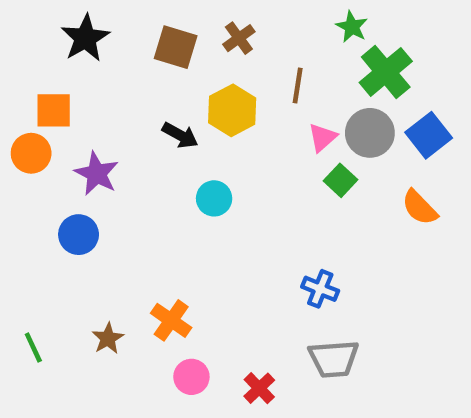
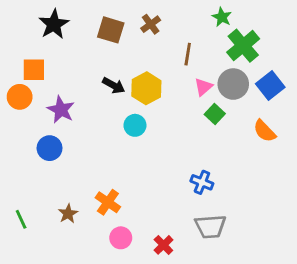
yellow hexagon: (232, 110) -> (146, 88), moved

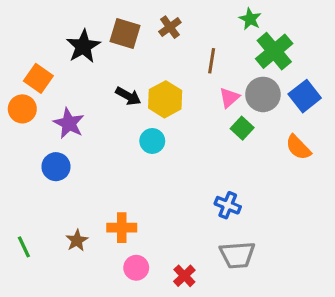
black star: (54, 24) -> (83, 46), moved
orange square: (34, 70) -> (38, 78), turned 35
orange cross: (108, 202) -> (122, 228), turned -35

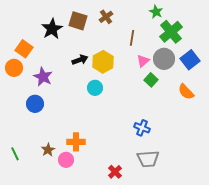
black arrow: (128, 96) -> (80, 60), turned -49
pink circle: (136, 268) -> (66, 160), moved

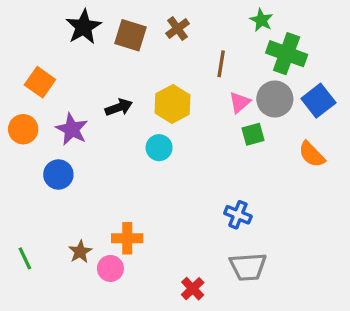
black star: (52, 29) -> (84, 27), moved
green cross: (171, 32) -> (287, 54), turned -30
black arrow: (80, 60) -> (119, 107), moved
orange circle: (14, 68) -> (23, 129), moved
green square: (151, 80) -> (253, 134), turned 32

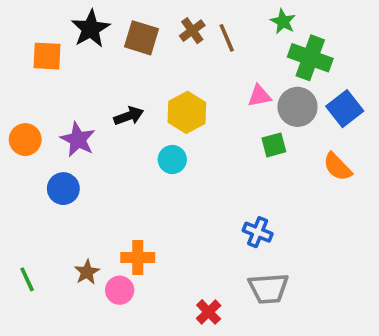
brown line: (221, 64) -> (227, 38), moved, turned -32
orange square: (40, 82) -> (47, 56), moved, turned -32
pink triangle: (240, 102) -> (259, 96), moved, turned 30

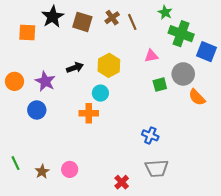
gray circle: (298, 107) -> (183, 74), moved
blue square: (345, 109) -> (207, 52), moved, turned -30
orange cross: (138, 258) -> (89, 113), moved
brown star: (87, 272) -> (42, 172), moved

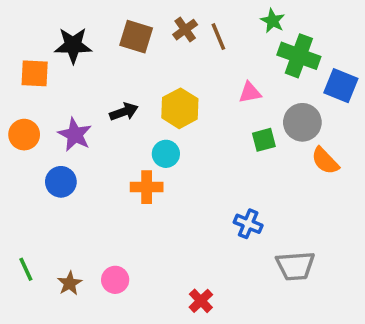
black star: (53, 17) -> (73, 45), moved, turned 30
orange square: (27, 33) -> (35, 73), moved
gray trapezoid: (157, 168) -> (295, 266), moved

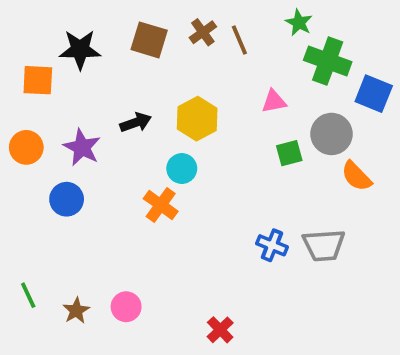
orange cross: (147, 187) -> (161, 205), turned 36
gray trapezoid: (295, 266) -> (324, 245), moved

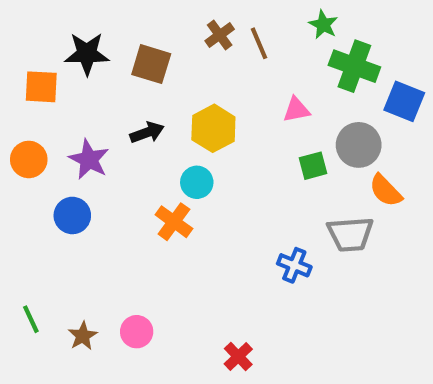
brown square: (149, 40) -> (151, 64), moved
gray trapezoid: (324, 245) -> (350, 234), moved

